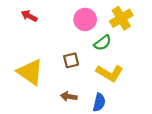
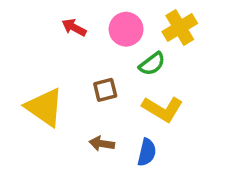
red arrow: (29, 16) -> (74, 27), moved

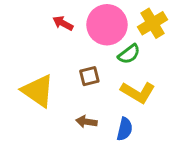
pink circle: (126, 29) -> (107, 25), size x1.4

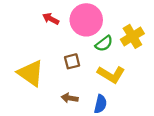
yellow cross: (153, 23) -> (132, 36), moved

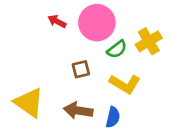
yellow triangle: (31, 73) -> (29, 103), moved
brown arrow: (70, 98) -> (78, 111), size x1.5

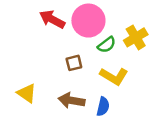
red arrow: (57, 21) -> (52, 19), size x1.5
yellow triangle: (29, 103) -> (27, 93), size x0.7

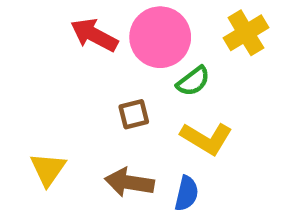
yellow cross: (136, 37) -> (246, 33), moved
yellow triangle: (27, 93) -> (48, 169), turned 30

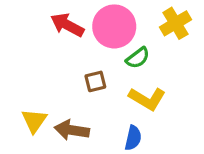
brown arrow: (129, 182) -> (72, 130), moved

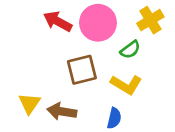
green semicircle: (138, 58) -> (130, 50), moved
brown square: (95, 81) -> (82, 70), size x1.6

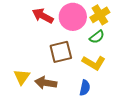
yellow cross: (150, 20) -> (100, 15), moved

